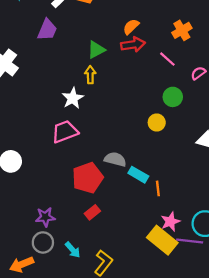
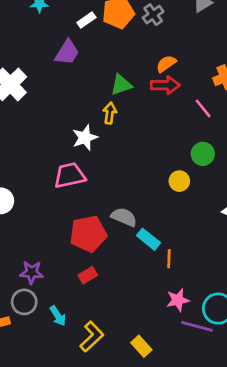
yellow rectangle: (162, 240) -> (141, 346), moved, size x0.6

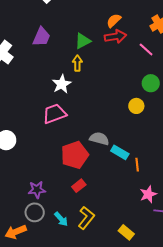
purple trapezoid: (67, 52) -> (41, 37), moved
yellow L-shape: (92, 337) -> (86, 218), moved

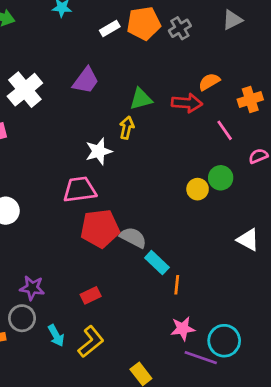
orange semicircle: (114, 21) -> (209, 82), moved
yellow circle: (136, 106) -> (198, 189), moved
red pentagon: (75, 155) -> (100, 229), moved

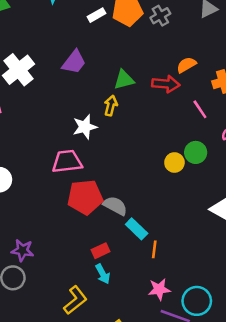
red rectangle: (91, 295) -> (100, 251), moved
cyan arrow: (56, 336) -> (103, 274), moved

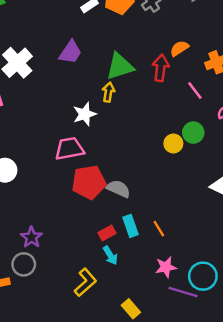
green triangle: (124, 80) -> (120, 66), size x1.4
red arrow: (166, 84) -> (161, 68), turned -85
cyan rectangle: (137, 229) -> (130, 226), moved, turned 30
orange line: (154, 249) -> (159, 229), turned -35
purple star: (22, 250) -> (31, 237), turned 30

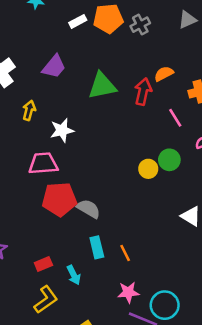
yellow arrow: (108, 92) -> (29, 110), moved
red rectangle: (107, 233) -> (43, 264), moved

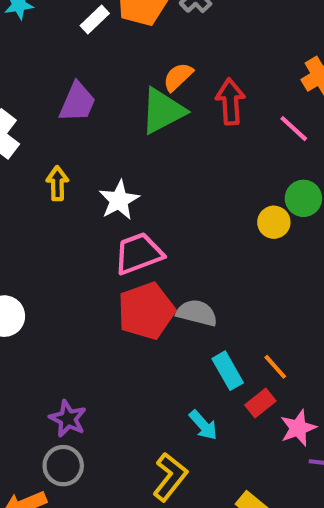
orange semicircle: (164, 74) -> (178, 77), moved
pink trapezoid: (43, 163) -> (139, 253), moved
red rectangle: (43, 264) -> (260, 403), moved

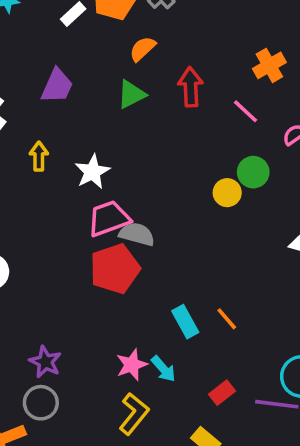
orange semicircle: (178, 77) -> (143, 49), moved
green triangle: (163, 111) -> (131, 94), size x0.7
gray semicircle: (197, 313) -> (137, 234), moved
red rectangle: (260, 403) -> (222, 393), moved
pink star: (298, 428) -> (132, 365), moved

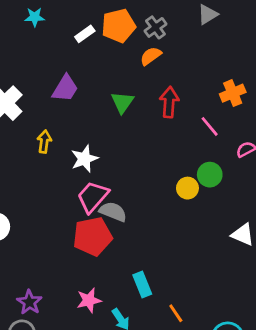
orange semicircle: (143, 49) -> (151, 56), moved
green triangle: (131, 94) -> (122, 102), turned -35
pink trapezoid: (109, 218) -> (93, 197), turned -36
orange line: (227, 319) -> (176, 313), moved
pink star: (132, 365) -> (89, 300), moved

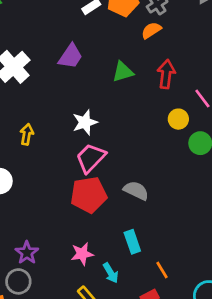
green triangle: (122, 102) -> (123, 72), turned 35
yellow arrow: (44, 142) -> (27, 134), moved
yellow circle: (187, 188) -> (178, 119), moved
gray semicircle: (113, 212) -> (136, 191), moved

